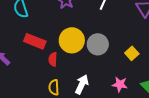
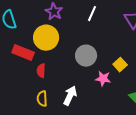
yellow circle: (72, 40) -> (46, 38), moved
pink star: (120, 84) -> (103, 79), moved

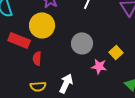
yellow semicircle: (42, 99) -> (38, 86), turned -91

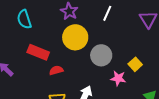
yellow circle: (42, 25) -> (75, 37), moved
red semicircle: (37, 58) -> (56, 70), turned 72

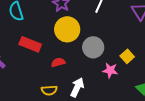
red semicircle: (56, 70) -> (58, 62), moved

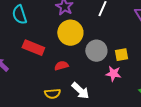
yellow square: (127, 56) -> (121, 55), moved, turned 32
white arrow: (77, 87) -> (80, 91), turned 108

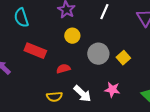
yellow circle: (70, 33) -> (72, 36), size x0.6
yellow square: (121, 55) -> (123, 58), turned -32
pink star: (113, 74) -> (112, 90), moved

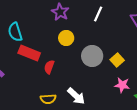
cyan semicircle: (21, 18) -> (15, 32), moved
red semicircle: (63, 69) -> (49, 67), moved, turned -56
pink star: (112, 90) -> (122, 85), moved

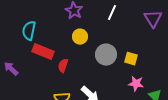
cyan semicircle: (15, 32) -> (29, 31), turned 30
yellow square: (117, 60) -> (131, 59), turned -32

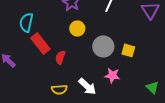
red rectangle: (43, 52) -> (40, 43), turned 30
pink star: (136, 84) -> (112, 75), moved

